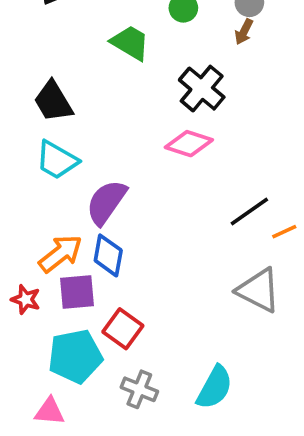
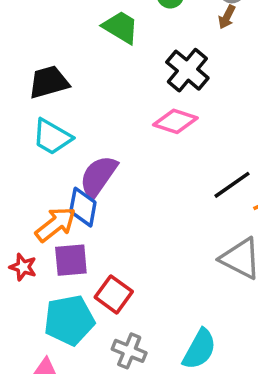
black trapezoid: (53, 101) -> (49, 82), turned 105
blue diamond: (108, 255) -> (83, 207), moved

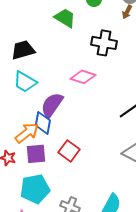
black cross: (187, 70) -> (104, 43), turned -30
pink diamond: (175, 121) -> (83, 77), moved
red square: (114, 294) -> (69, 151), moved

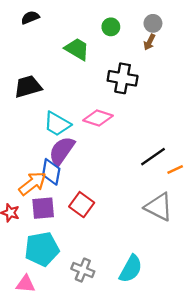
cyan trapezoid: (25, 82) -> (57, 124), moved

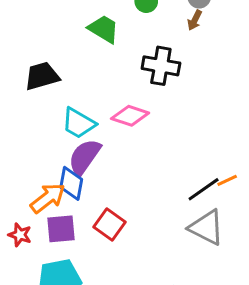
black line: (153, 157) -> (204, 189), moved

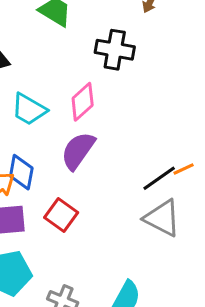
pink diamond: (130, 116) -> (83, 102), turned -60
purple semicircle: (85, 157) -> (78, 151), moved

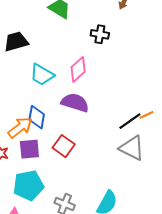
black cross: (115, 50) -> (100, 34), size x0.7
purple semicircle: (78, 151) -> (75, 103), turned 72

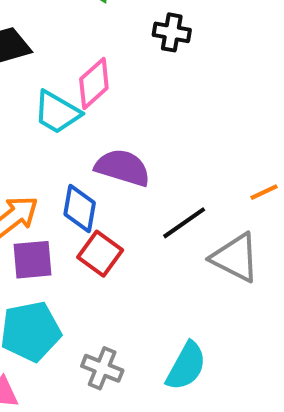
pink diamond: (78, 69) -> (94, 84), moved
blue diamond: (37, 117) -> (80, 208), moved
black line: (130, 121) -> (184, 223), moved

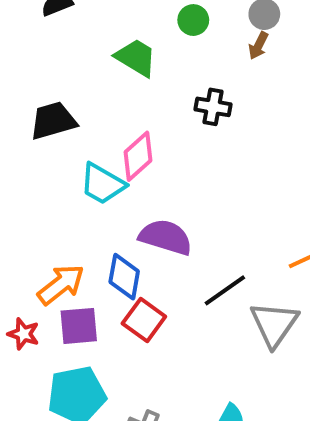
gray triangle: (235, 258) -> (274, 324), turned 38

